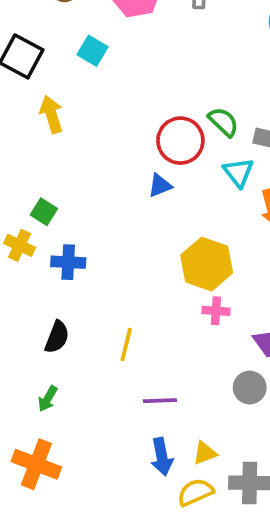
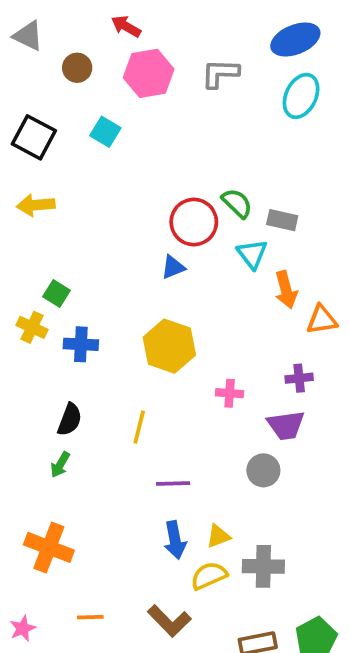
yellow arrow: (51, 114) -> (36, 205), moved, turned -78
yellow hexagon: (207, 264) -> (169, 346), moved
green arrow: (48, 399) -> (60, 465), moved

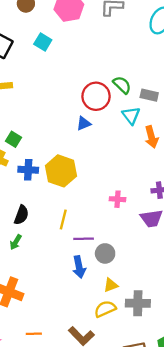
yellow hexagon: (169, 346) -> (61, 171), moved
gray circle: (263, 470) -> (105, 253), moved
purple line: (173, 484) -> (84, 239), moved
blue arrow: (175, 540) -> (79, 267), moved

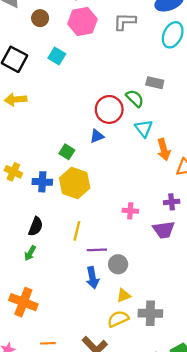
gray rectangle: (149, 95) -> (155, 83), moved
green square: (13, 139) -> (67, 152), moved

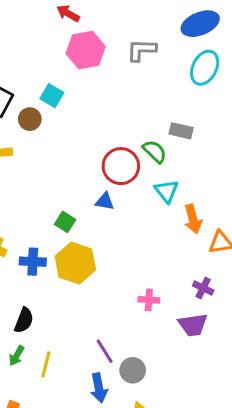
brown circle: (40, 18) -> (30, 119), moved
blue triangle: (97, 136) -> (105, 201), turned 32
purple cross: (172, 202) -> (203, 288), turned 32
yellow line: (77, 231) -> (46, 364), moved
purple line: (97, 250) -> (105, 351), turned 60

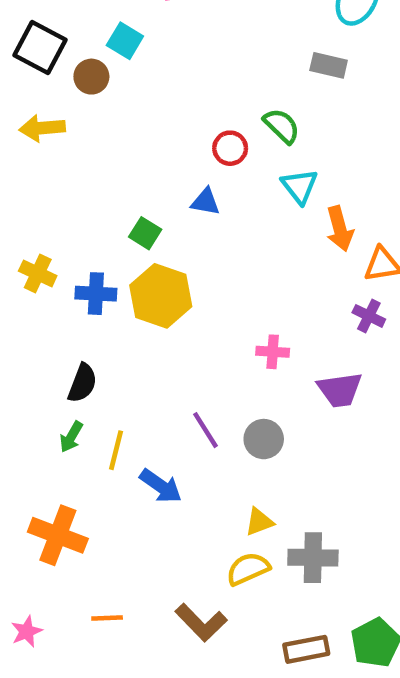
gray rectangle: (181, 131) -> (329, 65), moved
red circle: (121, 166) -> (230, 148), size x0.6
purple cross: (203, 288) -> (369, 316), moved
gray circle: (133, 370) -> (264, 439), moved
blue arrow: (99, 388) -> (161, 486), moved, turned -44

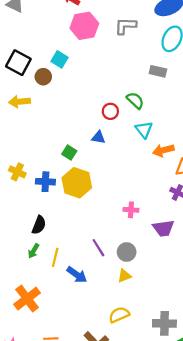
orange arrow: (340, 229) -> (163, 150), turned 90
yellow triangle: (259, 522) -> (124, 276), moved
orange cross: (58, 535) -> (27, 299), turned 32
gray cross: (313, 558) -> (164, 323), moved

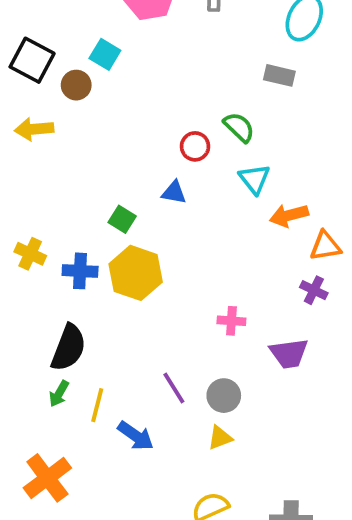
black semicircle: (39, 225) -> (69, 348), size x1.4

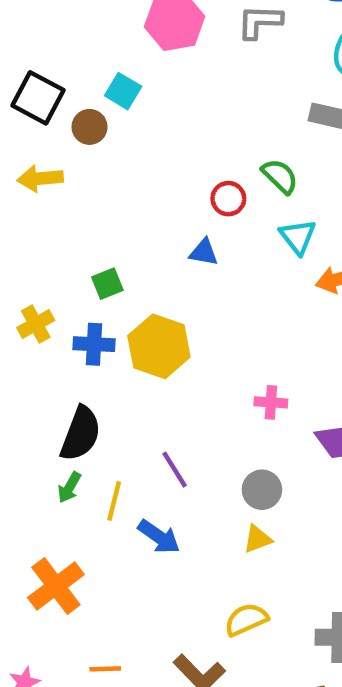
green square: (122, 219) -> (107, 284), moved, turned 36
yellow cross: (30, 254) -> (36, 324), turned 36
purple line: (174, 388) -> (175, 470), moved

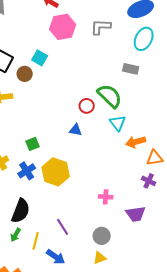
green semicircle: (280, 176) -> (110, 96), size x1.5
blue cross: (94, 344) -> (27, 171), turned -36

